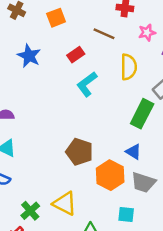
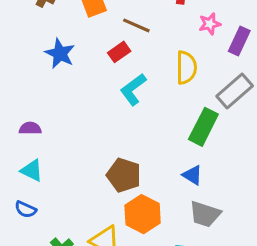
brown line: (104, 34) -> (136, 25), moved
orange hexagon: (110, 175) -> (143, 214), moved

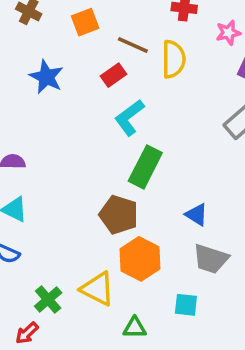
pink star: (210, 24) -> (228, 33), moved
yellow semicircle: (186, 68) -> (174, 59), moved
green rectangle: (203, 127) -> (145, 167), moved

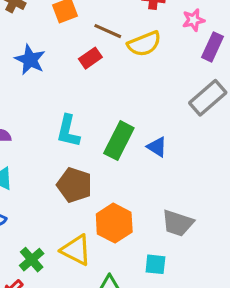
yellow semicircle: (174, 59) -> (144, 44), turned 68
cyan L-shape: (129, 117) -> (68, 131), moved, turned -40
brown pentagon: (119, 215) -> (74, 185), moved
blue triangle: (197, 215) -> (157, 147), moved

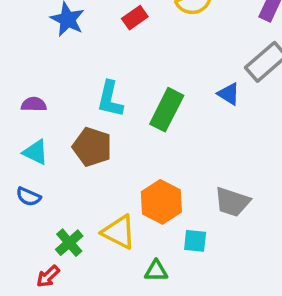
blue triangle: (157, 147) -> (229, 94), moved
brown pentagon: (74, 185) -> (92, 147), moved
cyan square: (155, 264) -> (195, 241), moved

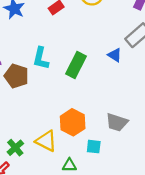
brown pentagon: (92, 147) -> (16, 76), moved

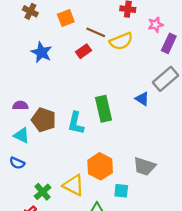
cyan L-shape: (41, 58) -> (76, 123), moved
green rectangle: (76, 65) -> (103, 109), turned -40

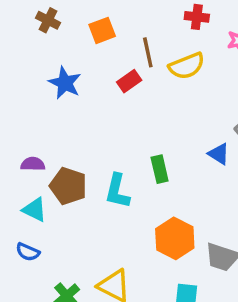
brown line: (96, 32) -> (148, 52), turned 54
green rectangle: (103, 109) -> (160, 169), size x0.7
orange hexagon: (100, 166) -> (175, 238), moved

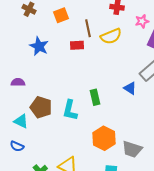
red rectangle: (129, 81) -> (77, 45), turned 32
purple semicircle: (33, 164) -> (18, 82), moved

